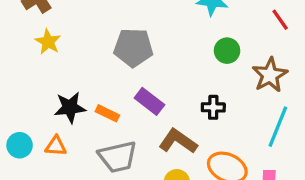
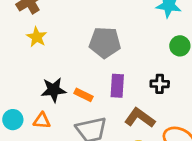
purple rectangle: (149, 101) -> (117, 86), turned 55
black cross: (213, 107) -> (160, 84), moved

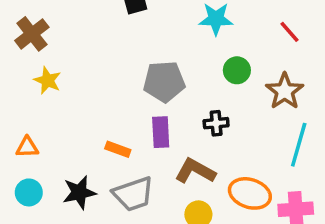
gray pentagon: (105, 42) -> (164, 82), moved
black star: (54, 90) -> (79, 192), moved
orange triangle: (42, 121) -> (27, 147), moved

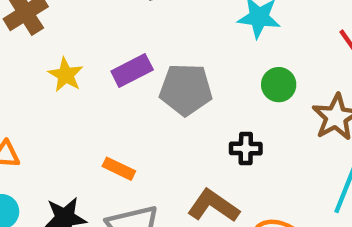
yellow star: (47, 80) -> (66, 75), moved
purple rectangle: (161, 132) -> (132, 70), moved, turned 60

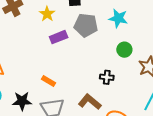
yellow star: (66, 75) -> (47, 14), moved
gray pentagon: (186, 89) -> (86, 25), moved

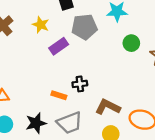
black cross: (107, 77) -> (80, 84), moved

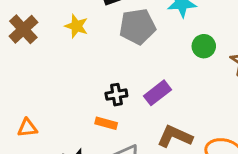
purple rectangle: (59, 46) -> (157, 93), moved
black cross: (80, 84) -> (116, 95), moved

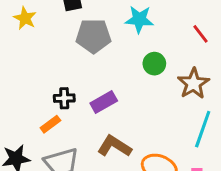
yellow star: (76, 26) -> (25, 18), moved
orange rectangle: (106, 123) -> (50, 124), turned -60

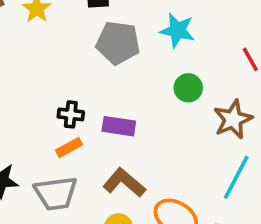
purple rectangle: (104, 102) -> (119, 126), turned 30
orange rectangle: (50, 124) -> (69, 147), moved

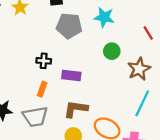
black cross: (71, 114) -> (44, 61), moved
orange rectangle: (69, 147) -> (42, 89), turned -40
brown L-shape: (124, 183) -> (76, 109), turned -30

